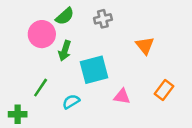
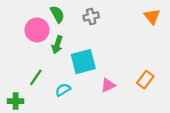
green semicircle: (65, 16) -> (57, 14), turned -78
orange triangle: (145, 46) -> (152, 16), moved
pink triangle: (122, 96) -> (108, 85), turned -35

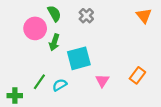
gray cross: (91, 16) -> (86, 16), turned -32
green line: (36, 77) -> (39, 82), moved
pink triangle: (108, 85) -> (102, 81), turned -32

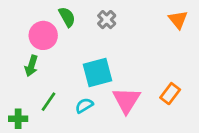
green arrow: (54, 42) -> (31, 66), moved
pink triangle: (102, 81) -> (127, 100), size x1.6
cyan semicircle: (60, 85) -> (84, 106), moved

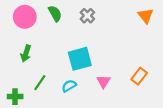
pink circle: (43, 35) -> (25, 17), moved
pink triangle: (127, 100) -> (104, 81), size x0.6

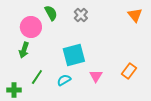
pink circle: (25, 17) -> (31, 27), moved

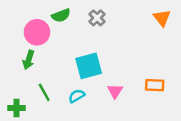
green semicircle: (51, 13) -> (61, 15), turned 98
orange rectangle: (129, 71) -> (155, 85), turned 56
green line: (37, 77) -> (44, 92), turned -63

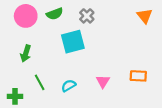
pink circle: (37, 32) -> (26, 16), moved
cyan square: (89, 66) -> (73, 42), moved

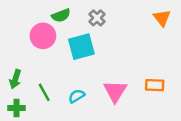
pink circle: (26, 16) -> (43, 36), moved
green arrow: (26, 53) -> (15, 79), moved
pink triangle: (103, 81) -> (115, 91), size x1.5

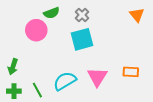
cyan square: (81, 47) -> (82, 39), moved
green line: (44, 92) -> (37, 90), moved
cyan semicircle: (77, 96) -> (65, 81), size x1.6

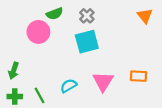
cyan semicircle: (65, 81) -> (69, 86), size x0.7

